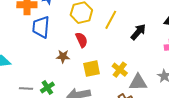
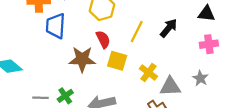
yellow line: (111, 20) -> (137, 31), moved
brown star: (63, 56) -> (82, 59), size x1.6
yellow square: (92, 69) -> (117, 61), moved, turned 30

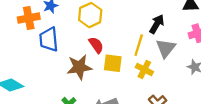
yellow line: (137, 31) -> (139, 45), moved
gray triangle: (170, 87) -> (166, 48), moved, turned -40

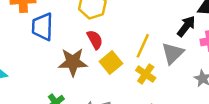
black arrow: (157, 24) -> (186, 26), moved
yellow square: (113, 63) -> (111, 62), turned 36

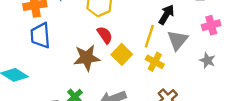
black arrow: (186, 26) -> (166, 15), moved
blue trapezoid: (42, 27) -> (40, 35), moved

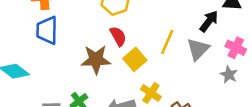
black arrow: (166, 15) -> (209, 21), moved
pink cross: (211, 25) -> (236, 48), moved, turned 36
yellow cross: (155, 62) -> (151, 93), moved

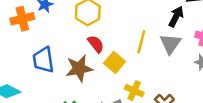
blue trapezoid: (47, 30) -> (43, 60), moved

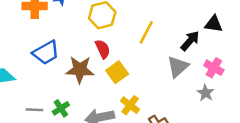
yellow line: (141, 42) -> (146, 32), moved
blue trapezoid: (43, 60) -> (46, 53), turned -124

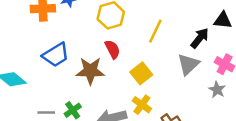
yellow square: (117, 72) -> (141, 73), moved

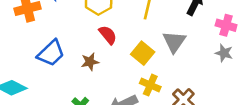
gray triangle: (188, 64) -> (174, 42), moved
brown star: (90, 71) -> (90, 62), size x0.6

